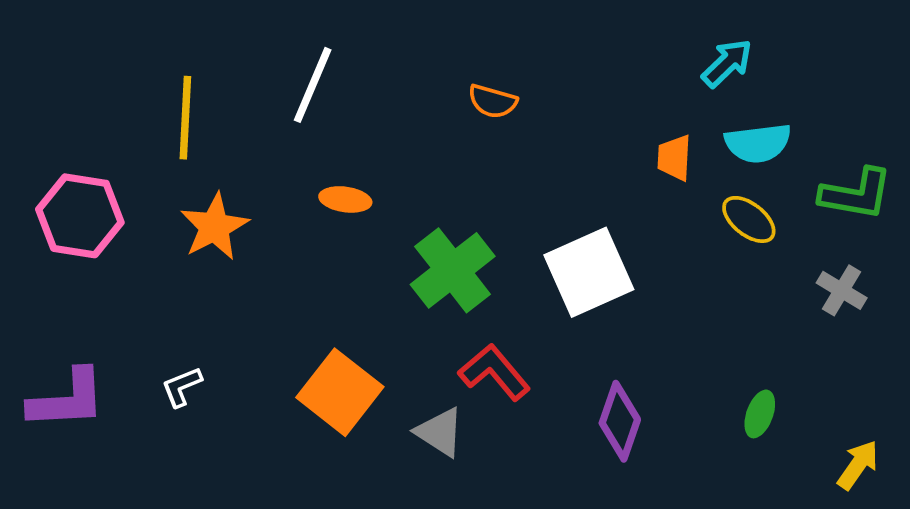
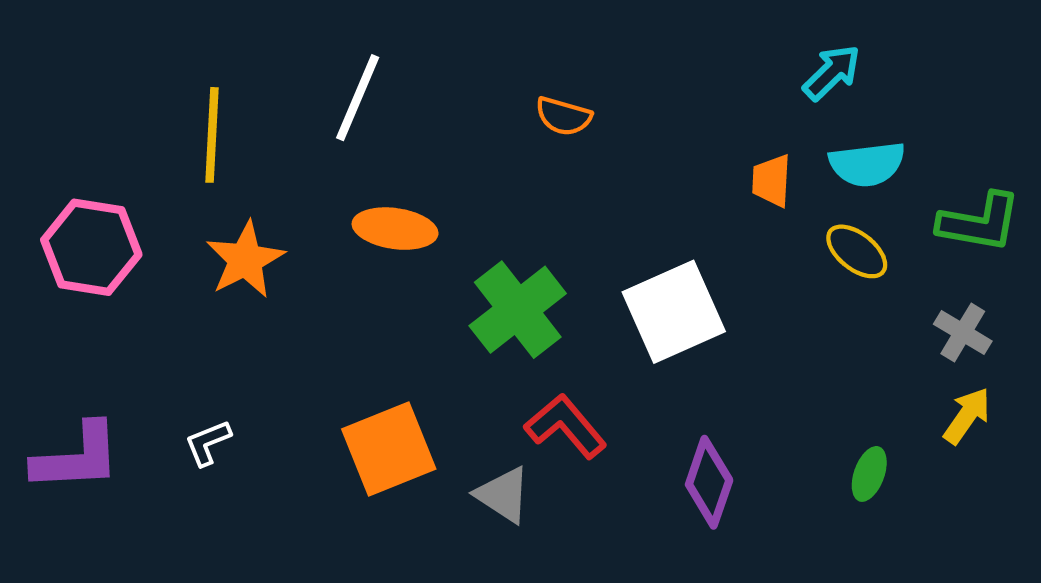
orange ellipse: (345, 199) -> (395, 229), size x1.4
orange square: (340, 392) -> (389, 449), turned 30
yellow arrow: (858, 465) -> (967, 416), moved

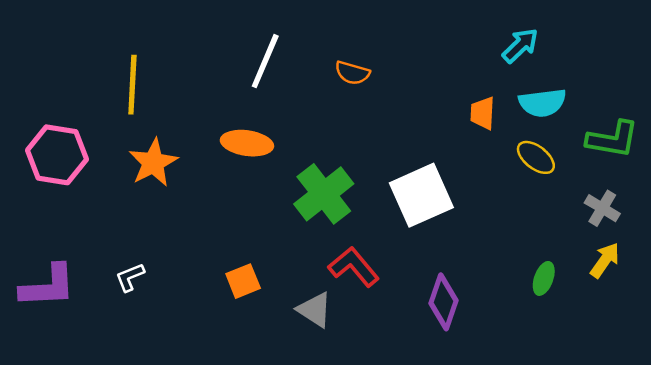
white line: (358, 98) -> (265, 61), moved
orange square: (389, 449) -> (243, 281), size x0.6
green ellipse: (869, 474) -> (544, 278), moved

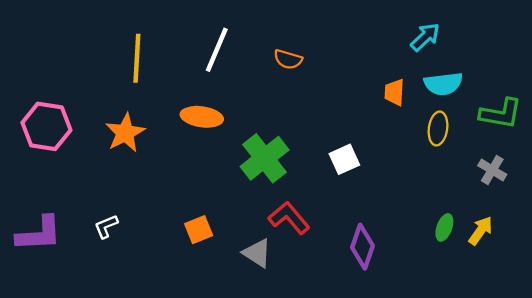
yellow line: (132, 85) -> (137, 58), moved
yellow ellipse: (536, 157) -> (438, 128), turned 60
white square: (421, 195) -> (344, 159), size x0.6
yellow arrow: (605, 260) -> (481, 231), moved

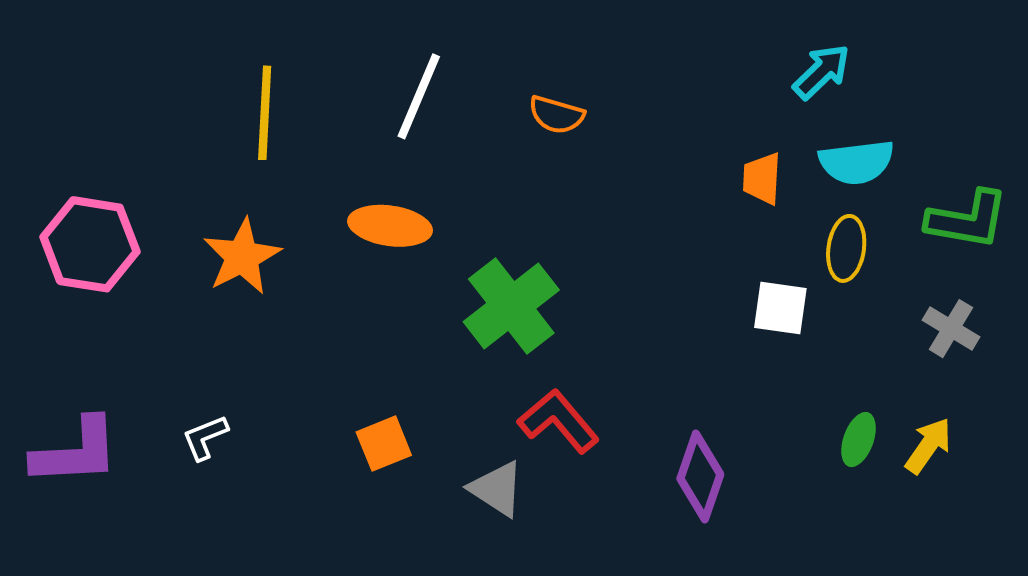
white square: (344, 159) -> (780, 308), moved, turned 32

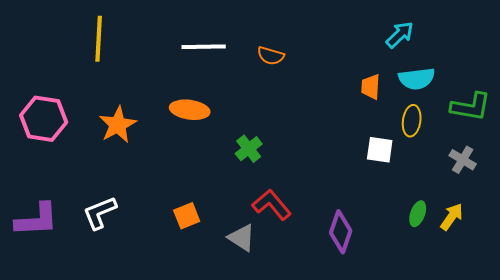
white line: (419, 96) -> (204, 47), turned 66
yellow line: (265, 113) -> (99, 39), moved
green cross: (511, 306) -> (249, 149), size x0.6
white L-shape: (205, 437) -> (100, 213), size x1.5

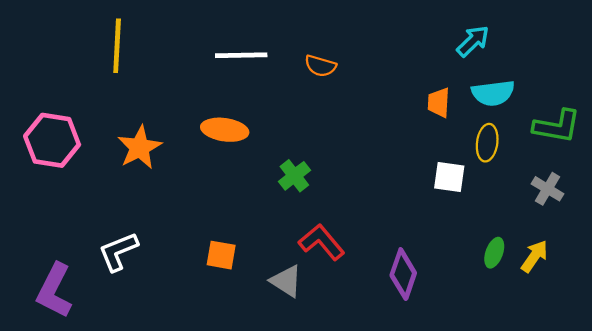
orange square: (187, 216) -> (221, 255), turned 32
purple L-shape: (37, 220) -> (54, 291), moved, turned 120

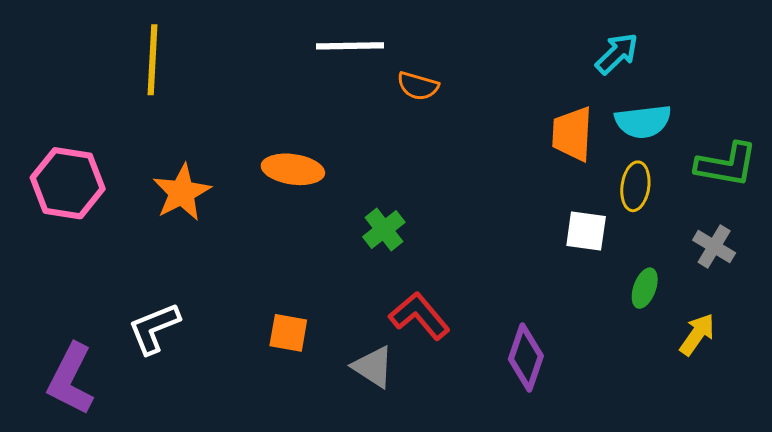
white line: (241, 55) -> (350, 46), moved
orange trapezoid: (439, 103) -> (572, 134), size x1.4
green ellipse: (494, 253) -> (645, 288), moved

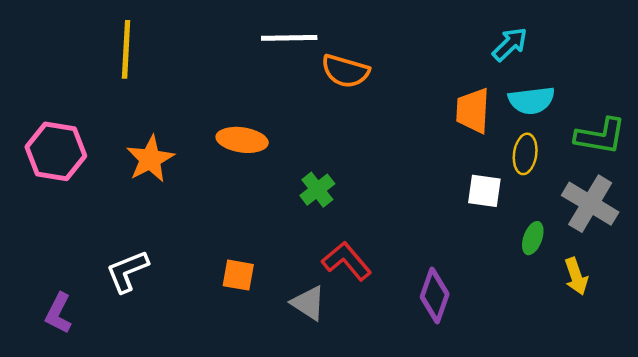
orange semicircle: (418, 86) -> (345, 71), size x1.4
gray cross: (714, 246) -> (590, 204), size x1.6
yellow arrow: (697, 334) -> (576, 276), turned 126
purple L-shape: (71, 379) -> (58, 313), size x0.7

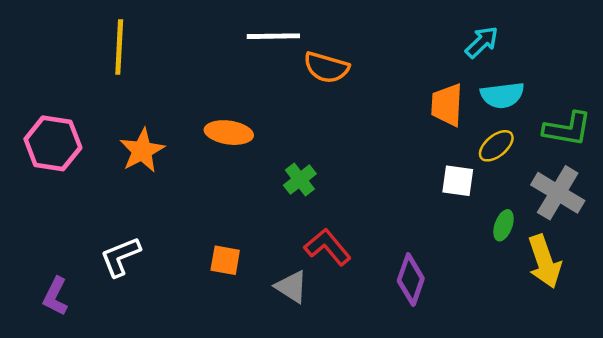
yellow ellipse: (525, 154) -> (496, 146), turned 42
yellow arrow: (576, 276) -> (544, 261), size x1.5

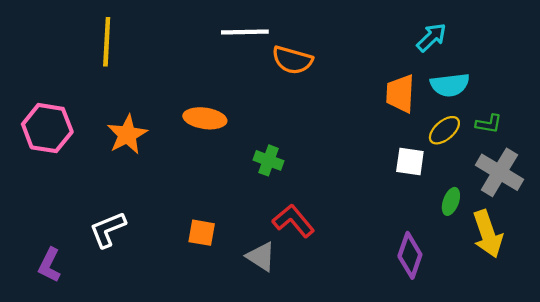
green L-shape: (567, 129) -> (489, 124), moved, size x0.6
green cross: (300, 180) -> (269, 160), turned -32
purple diamond: (411, 280) -> (410, 255), moved

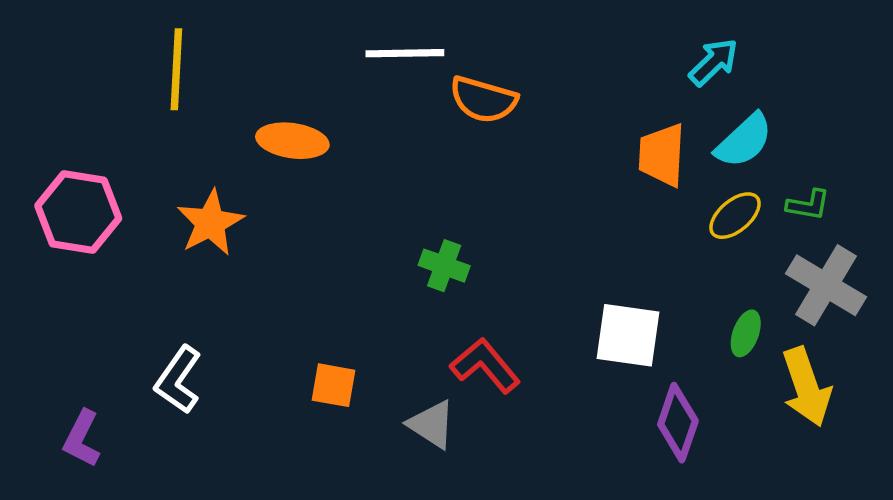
cyan semicircle: (450, 85) -> (744, 141), turned -36
orange ellipse: (205, 118) -> (292, 141), moved
white square: (410, 162) -> (628, 335), moved, size x1.4
white L-shape: (108, 229) -> (178, 380), turned -33

